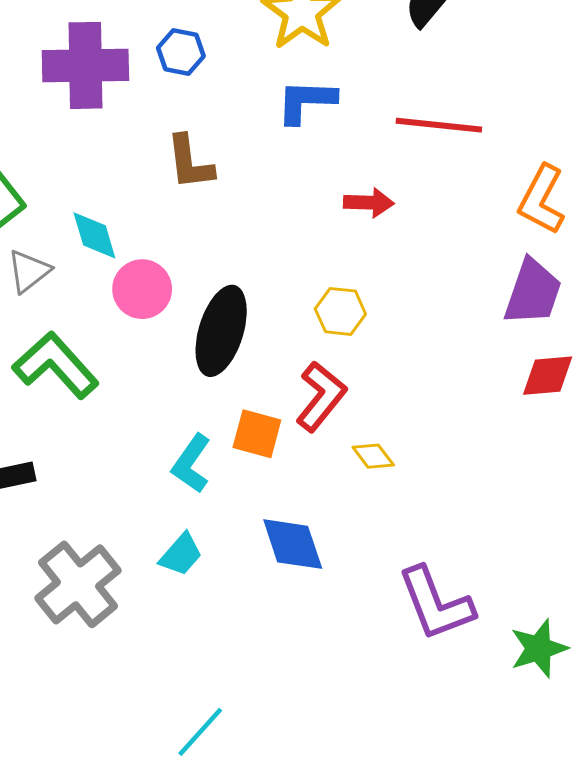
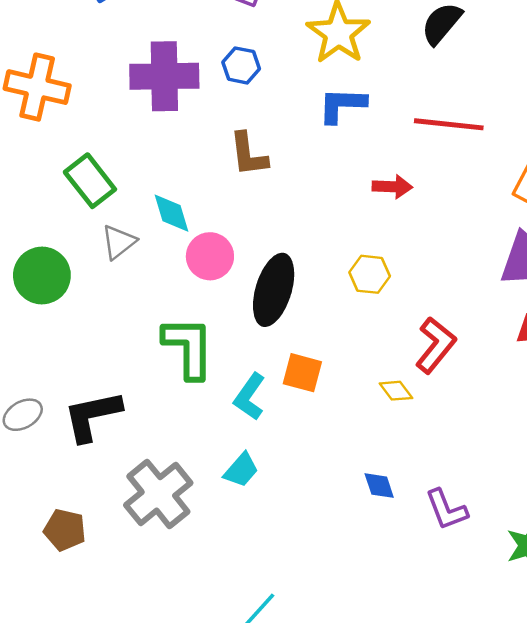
green L-shape: (56, 365) -> (188, 348), moved, turned 42
red L-shape: (321, 396) -> (436, 345), moved
blue diamond: (293, 544) -> (379, 486), moved, size x0.6
purple L-shape: (436, 604) -> (446, 510), size x0.7

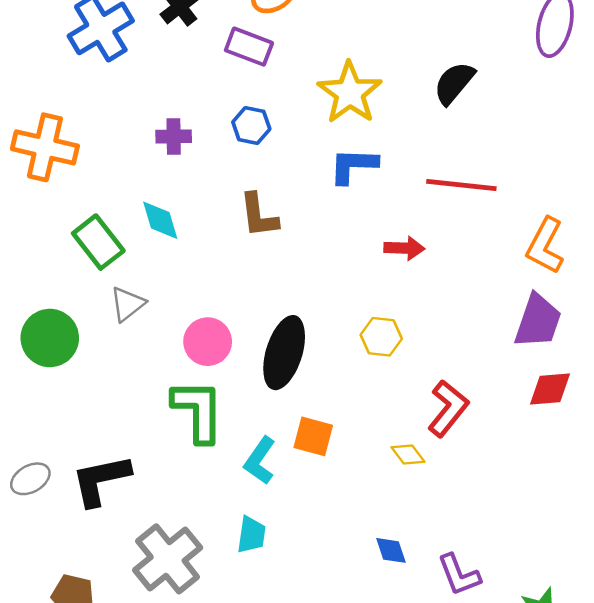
purple cross: (164, 76) -> (174, 136), size x0.5
cyan diamond: (172, 213) -> (160, 220), moved
pink circle: (210, 256) -> (208, 342), moved
cyan trapezoid: (241, 470) -> (251, 535), turned -33

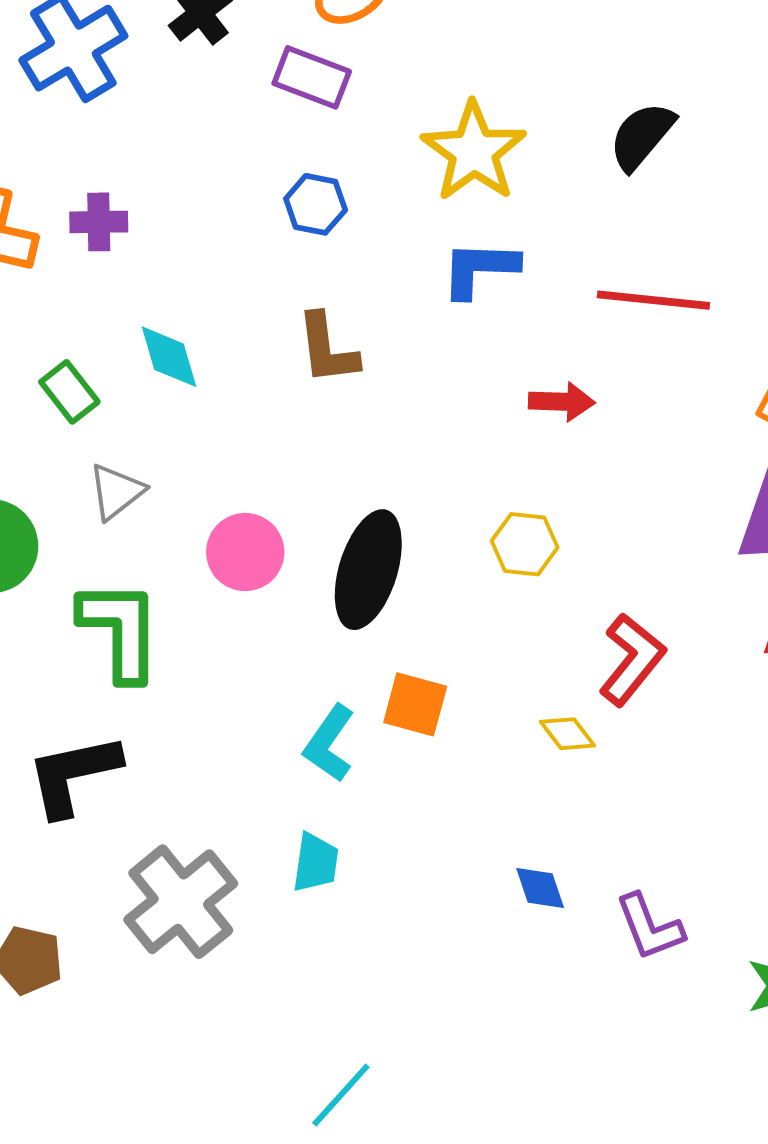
purple cross: (174, 136) -> (99, 222), moved
green rectangle: (98, 242) -> (69, 392), size x0.7
green L-shape: (198, 411) -> (120, 630), moved

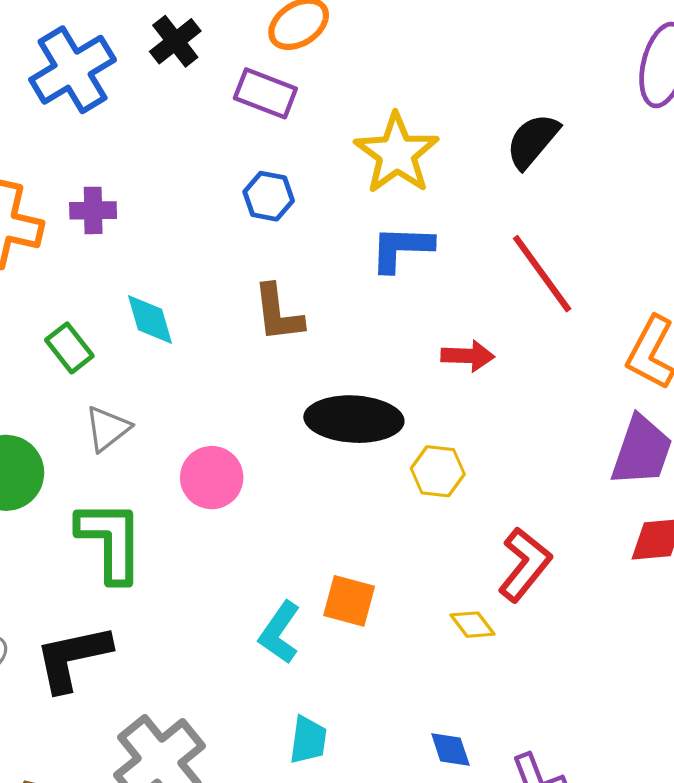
red line: (653, 300) -> (542, 274), turned 48
black ellipse: (368, 570) -> (354, 419), moved, turned 76
cyan trapezoid: (316, 863) -> (308, 740), moved

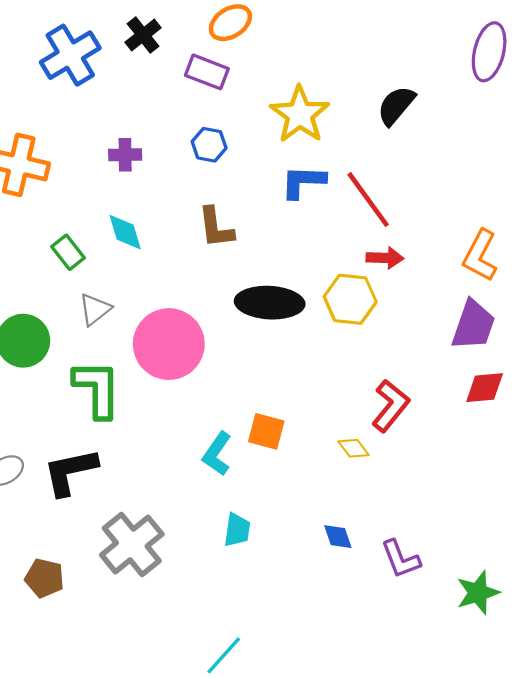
purple cross: (93, 210) -> (125, 155), moved
red line: (542, 274) -> (368, 200), moved
red arrow: (468, 356) -> (385, 258), moved
yellow hexagon: (438, 471) -> (350, 299), moved, size x1.4
pink circle: (212, 478) -> (169, 344), size x1.6

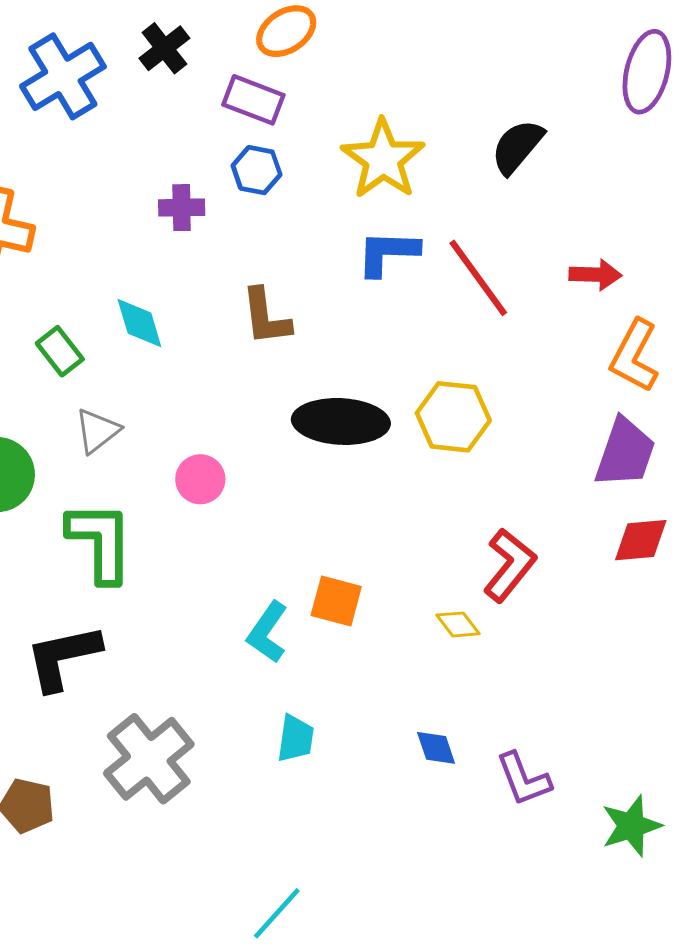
blue hexagon: (209, 145) -> (257, 170), moved
purple cross: (125, 155) -> (182, 208), moved
red arrow: (385, 258) -> (595, 275), moved
pink circle: (169, 344) -> (200, 479), size x0.5

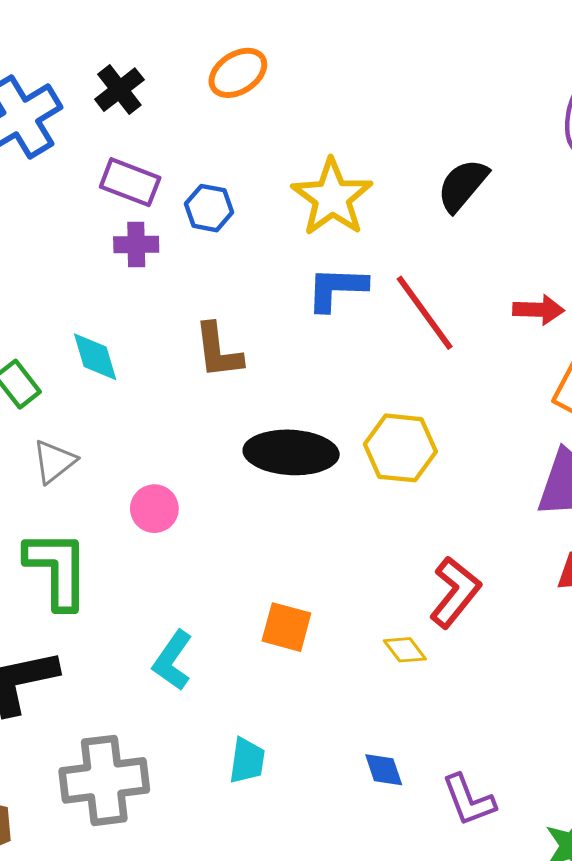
purple rectangle: (253, 100) -> (130, 182), moved
cyan L-shape: (267, 632) -> (173, 660), moved
gray cross: (149, 759) -> (104, 780), turned 32

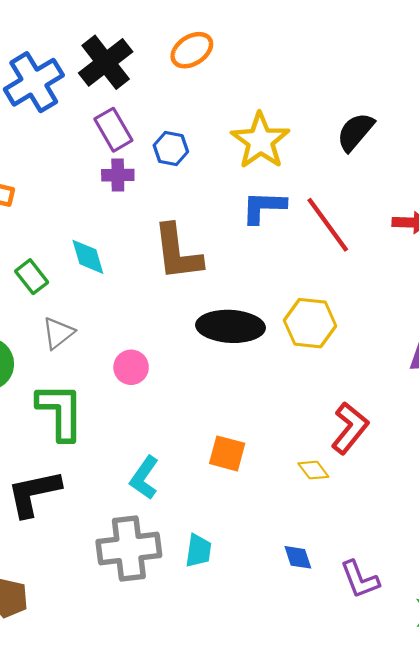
black cross: (119, 90) -> (106, 62), size x1.5
purple rectangle: (130, 182) -> (113, 130), turned 39
brown L-shape: (218, 351) -> (177, 252), size x1.4
gray cross: (104, 780) -> (129, 548), moved

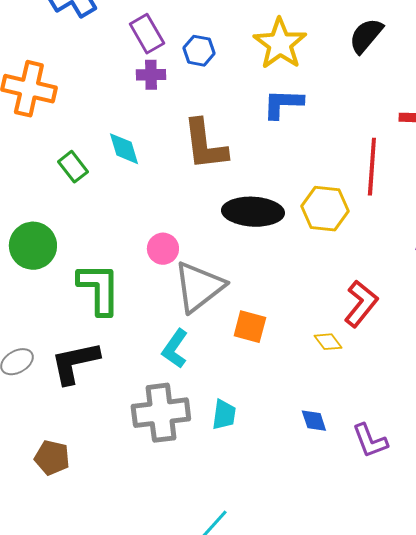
red line: (328, 225) -> (372, 167), moved, turned 40
gray triangle: (58, 333) -> (199, 287), moved, size x1.8

